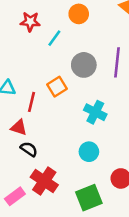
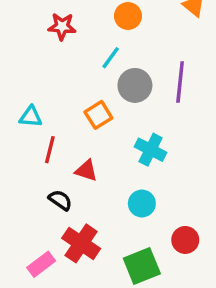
cyan line: (54, 38) -> (111, 58), moved
red line: (31, 102) -> (50, 150), moved
red triangle: (19, 127) -> (86, 171), moved

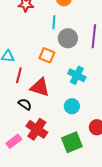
cyan line: (111, 58) -> (54, 22), turned -32
orange square: (98, 115) -> (47, 55), turned -35
red triangle: (86, 171) -> (40, 87), size x1.5

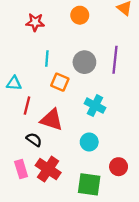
cyan line: (54, 22) -> (47, 59), moved
pink rectangle: (14, 141) -> (21, 169), moved, turned -70
green square: (72, 142) -> (89, 184), turned 30

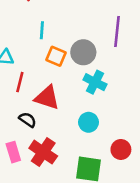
gray circle: (84, 62) -> (83, 52), moved

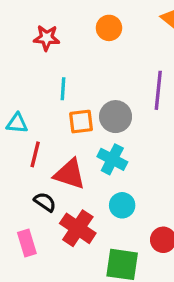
orange square: (56, 56) -> (81, 122), turned -30
cyan cross: (95, 82) -> (112, 159), moved
red cross: (43, 152) -> (78, 228), moved

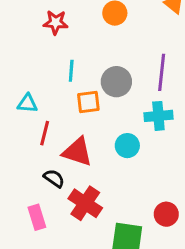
gray circle: (116, 117) -> (116, 82), moved
cyan cross: (112, 159) -> (158, 116), moved, turned -32
cyan circle: (122, 205) -> (127, 146), moved

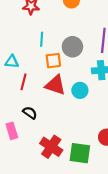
red triangle: (77, 152) -> (55, 85), moved
red cross: (85, 203) -> (51, 147), moved
pink rectangle: (37, 217) -> (12, 131), moved

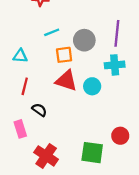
cyan line: (42, 39) -> (52, 32), turned 64
red line: (24, 82) -> (25, 86), moved
red cross: (51, 147) -> (46, 156), moved

